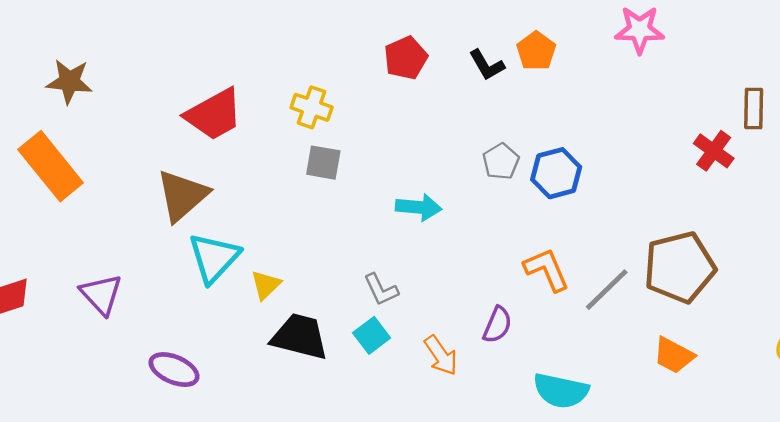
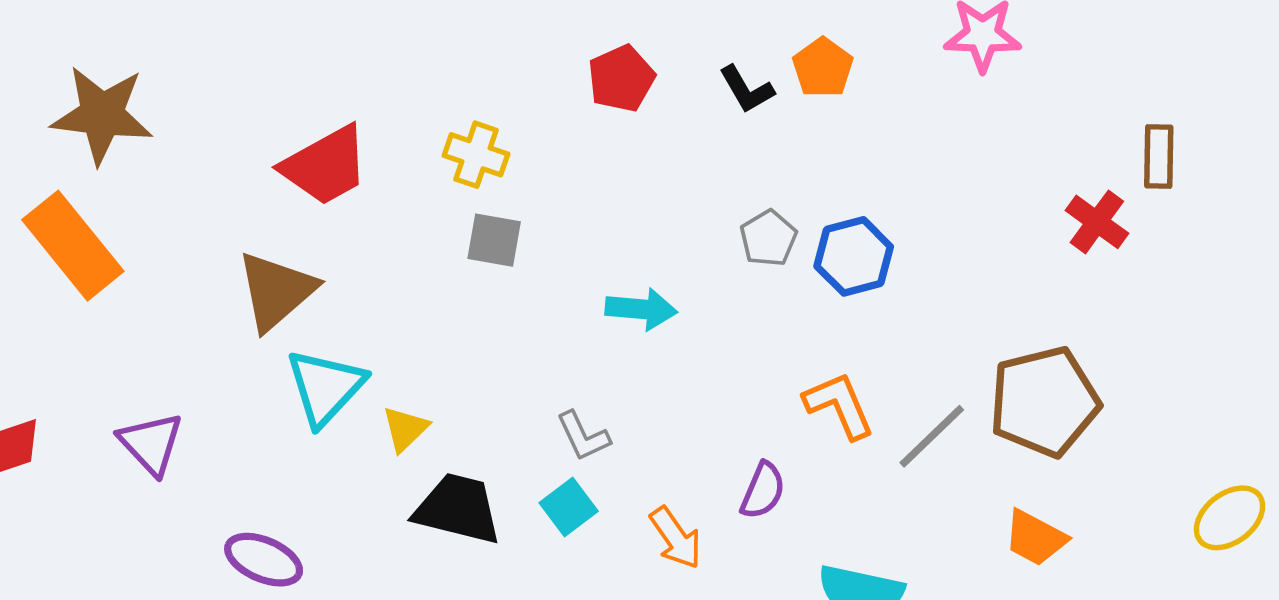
brown star: (69, 81) -> (102, 115), size x1.4

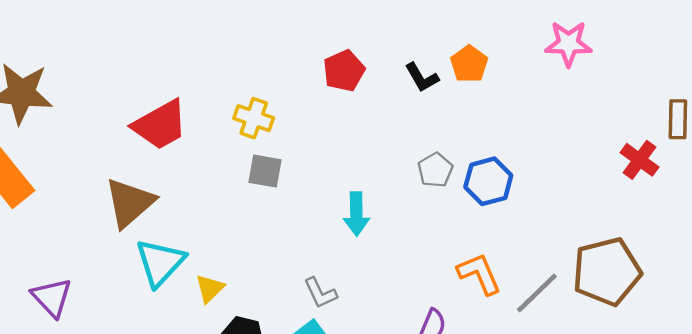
cyan arrow: (641, 309) -> (356, 214), turned 84

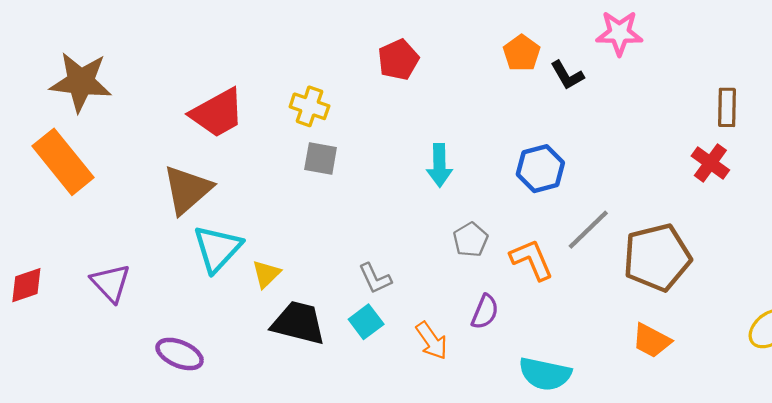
black L-shape: (422, 77) -> (567, 75), moved
red cross: (640, 160) -> (710, 163), moved
gray pentagon: (435, 170) -> (471, 240), moved
cyan arrow: (356, 214) -> (439, 165), moved
gray line: (537, 293) -> (588, 230), moved

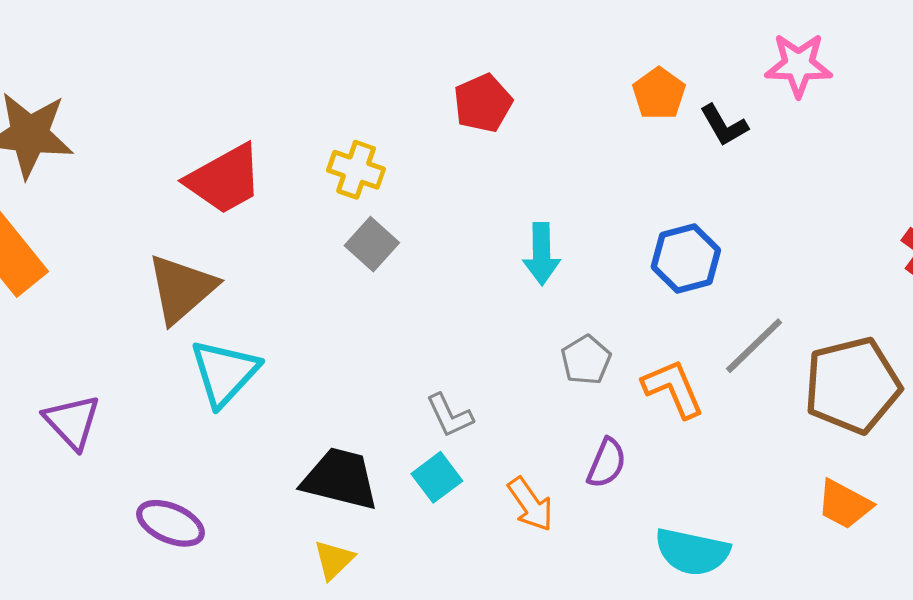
gray square: (321, 159) -> (372, 244), turned 32
yellow triangle: (266, 274) -> (334, 560), moved

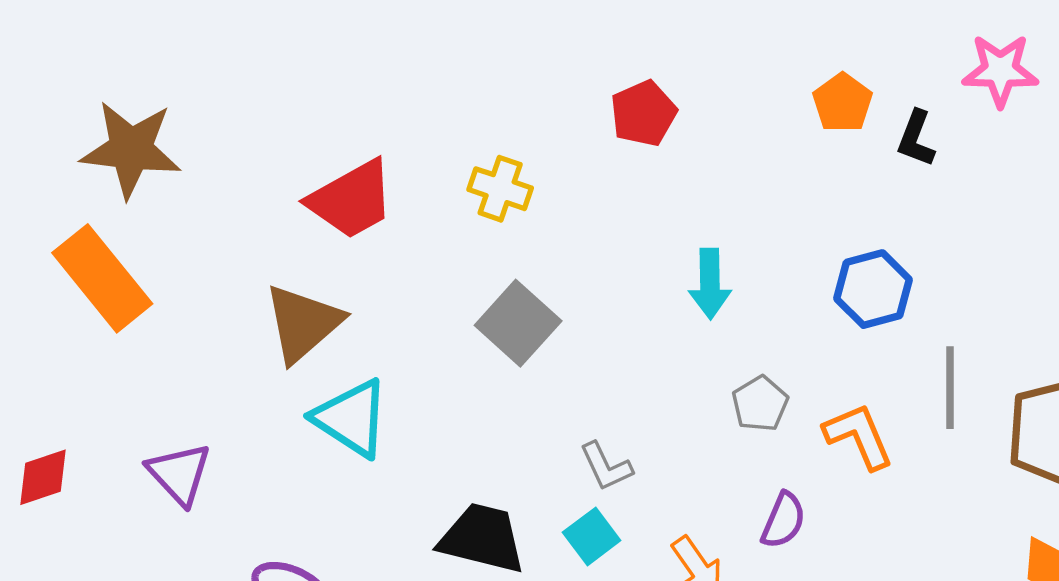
black L-shape: (724, 125) -> (916, 139), turned 51
gray square: (372, 244) -> (518, 323), moved, size x1.4
gray line: (754, 346) -> (950, 388), turned -46
cyan triangle: (224, 373) -> (351, 418), turned -40

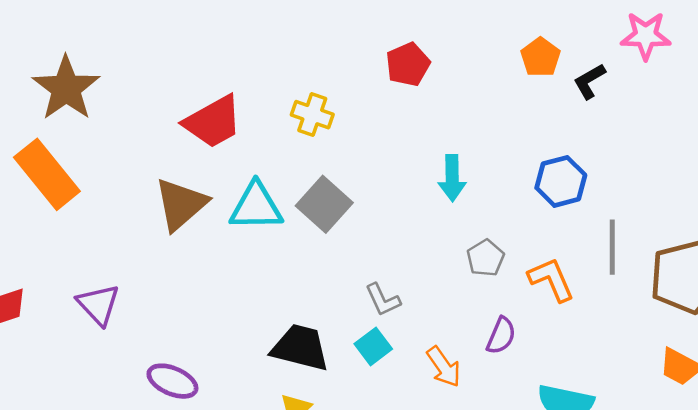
black L-shape: (916, 139) -> (589, 81), turned 39
brown star: (131, 149) -> (66, 88), turned 30
cyan triangle: (351, 418) -> (256, 207), moved, turned -34

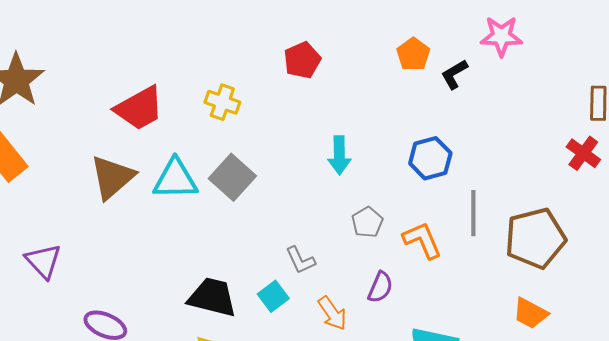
gray L-shape: (383, 300) -> (300, 260), moved

